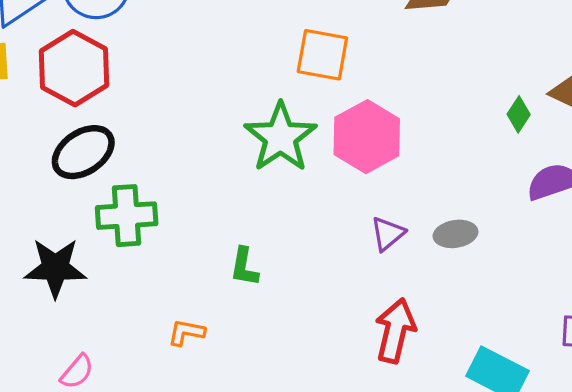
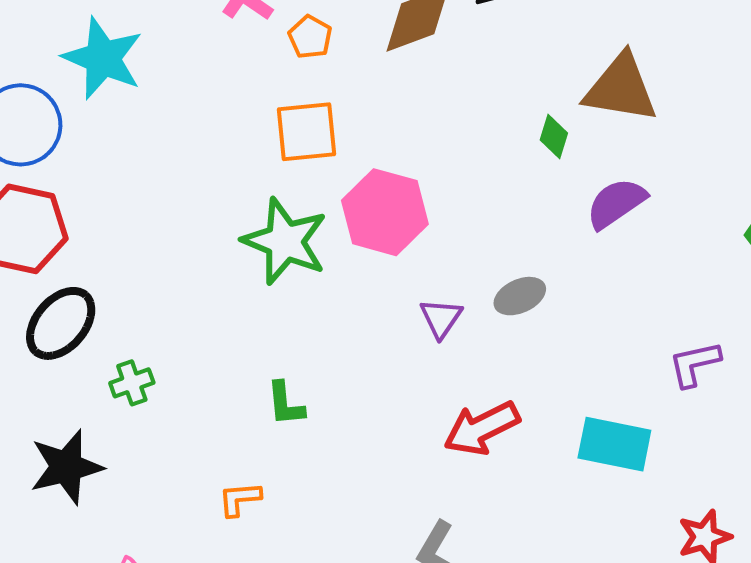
green cross: (127, 216) -> (132, 383), size x0.6
red arrow: (395, 331) -> (482, 428), turned -114

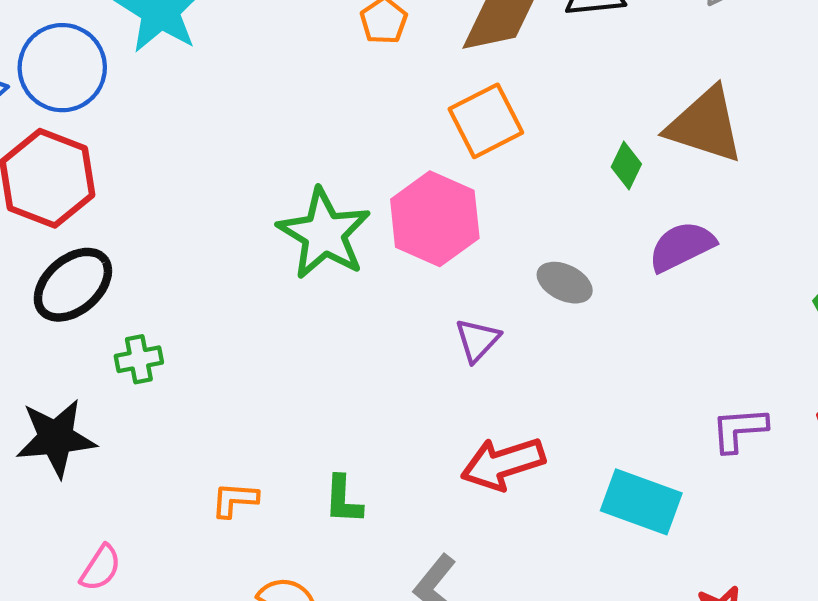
orange square: (306, 132) -> (486, 121), moved, turned -30
gray ellipse: (520, 296) -> (565, 283), moved, turned 42
green L-shape: (285, 404) -> (343, 500), moved

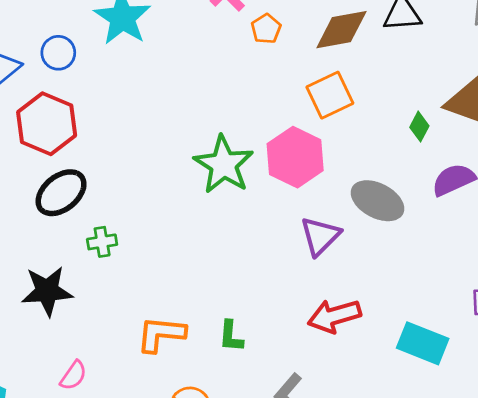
blue circle: (62, 68) -> (58, 53), size x0.6
gray ellipse: (565, 283) -> (377, 201), size x1.5
purple triangle: (477, 340) -> (320, 236), size x1.4
orange L-shape: (235, 500) -> (161, 334), size x1.6

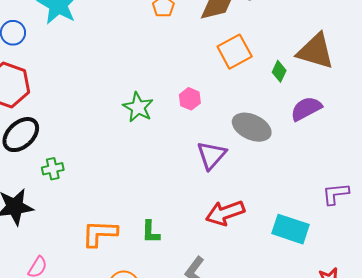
orange square: (330, 95) -> (235, 52), moved
pink hexagon: (295, 157) -> (190, 99), size x0.5
green star: (224, 165) -> (138, 107), size x0.7

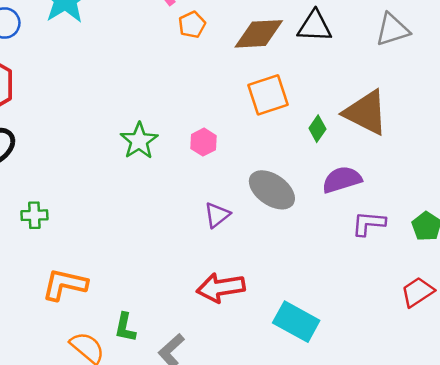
purple triangle: (211, 155) -> (217, 215), size x0.7
green cross: (53, 169) -> (34, 215), moved
purple L-shape: (336, 194) -> (369, 223), moved
green L-shape: (151, 232) -> (125, 327), moved

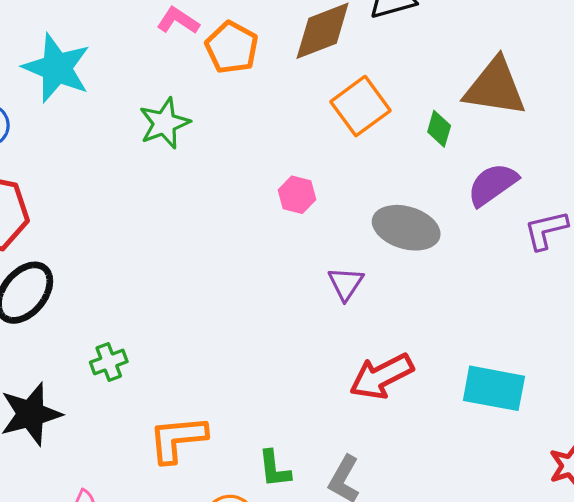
orange pentagon: (192, 25) -> (232, 47), size x1.4
green star: (139, 141) -> (164, 123), moved, turned 30

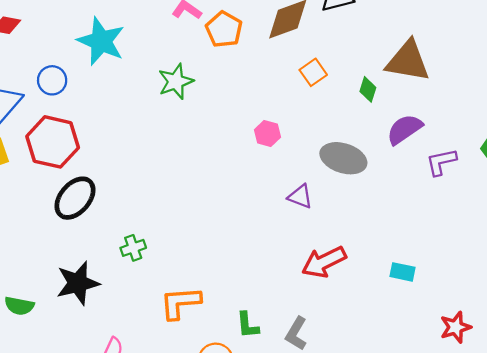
orange square: (361, 106) -> (313, 72), size x0.7
purple triangle: (346, 284) -> (300, 196), turned -44
cyan rectangle: (494, 388) -> (403, 272), size x0.6

